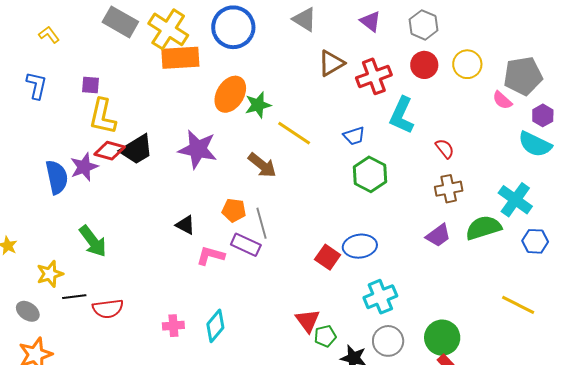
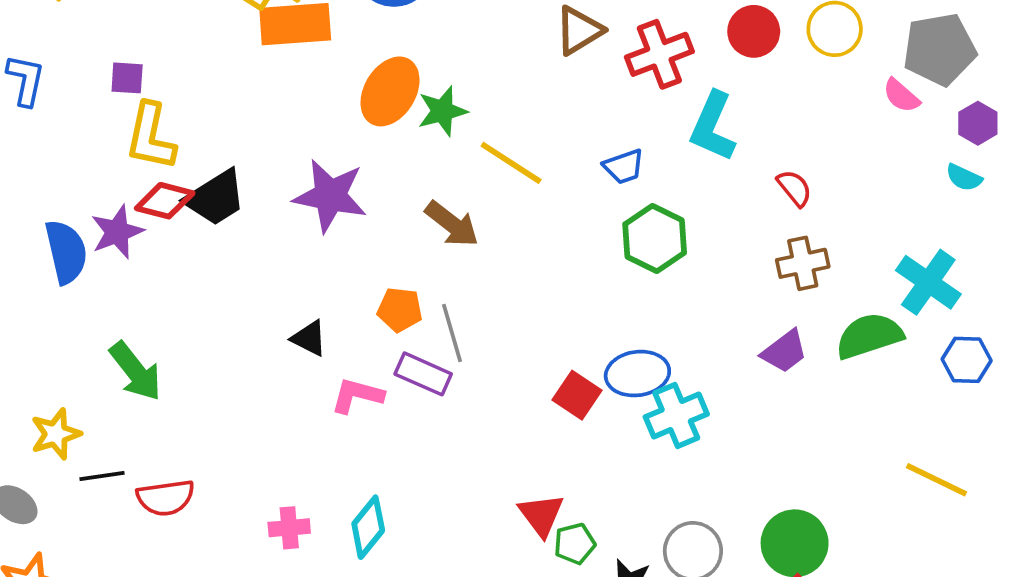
cyan semicircle: (535, 144) -> (964, 178), size x0.6
cyan cross: (380, 297) -> (676, 415), moved

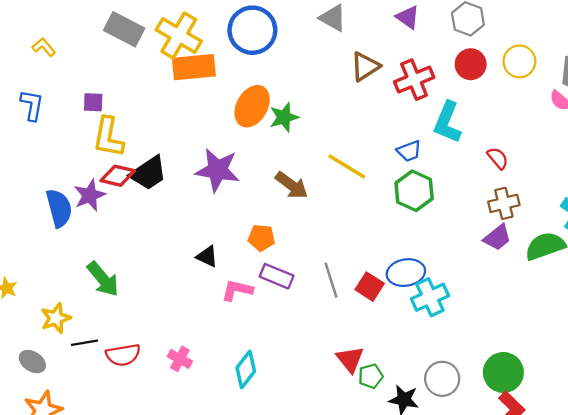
yellow line: (511, 163) -> (347, 166), moved
blue trapezoid: (624, 167) -> (409, 151), moved
gray line: (452, 333) -> (331, 280), moved
purple trapezoid: (784, 351) -> (497, 238), moved
pink cross: (289, 528) -> (180, 359), moved, turned 35

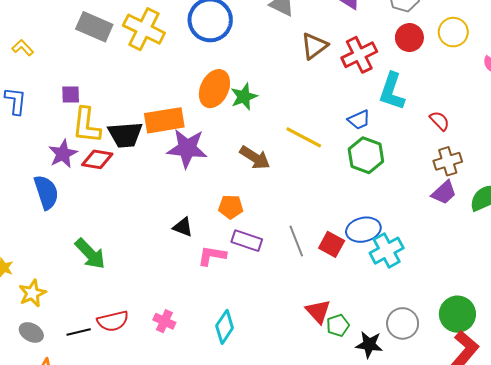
orange rectangle: (194, 67) -> (164, 120), moved
black trapezoid: (148, 173) -> (125, 135), moved, turned 33
purple star: (90, 195) -> (63, 154), moved
yellow star: (56, 318) -> (32, 293), moved
black line: (84, 343) -> (79, 332), moved

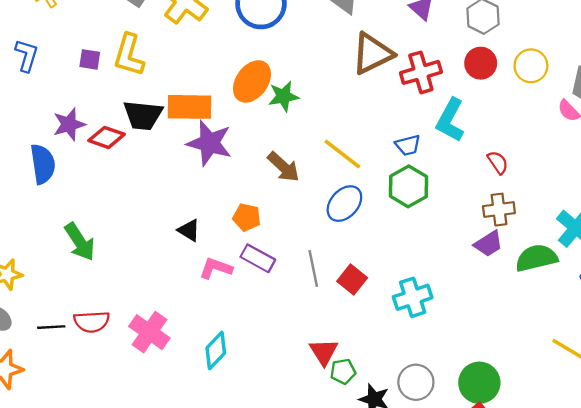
brown triangle: (314, 46) -> (372, 54), size x1.4
yellow L-shape: (86, 125) -> (129, 55), moved
blue ellipse: (363, 230) -> (344, 204), moved, turned -44
pink cross: (164, 321) -> (149, 332), size x1.6

